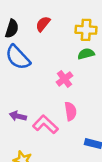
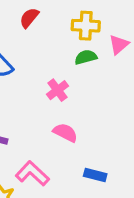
pink semicircle: (70, 111) -> (65, 133), turned -54
pink L-shape: (45, 124) -> (32, 173), moved

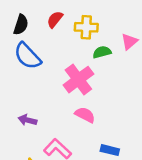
yellow cross: (86, 26) -> (86, 27), moved
pink cross: (57, 90) -> (78, 80), size x1.6

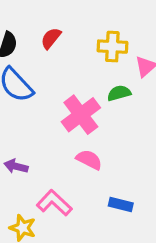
yellow cross: (86, 27) -> (112, 47), moved
green semicircle: (102, 52) -> (119, 93), moved

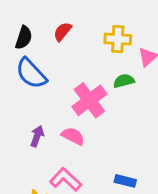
pink semicircle: (89, 160) -> (73, 136), moved
purple arrow: (16, 166) -> (37, 136), moved, turned 96

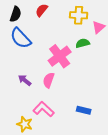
purple arrow: (37, 136) -> (25, 80), turned -72
pink semicircle: (73, 136) -> (49, 80), turned -98

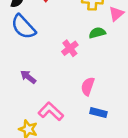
pink cross: (60, 56) -> (70, 48), size x0.6
pink semicircle: (49, 80) -> (88, 86), moved

